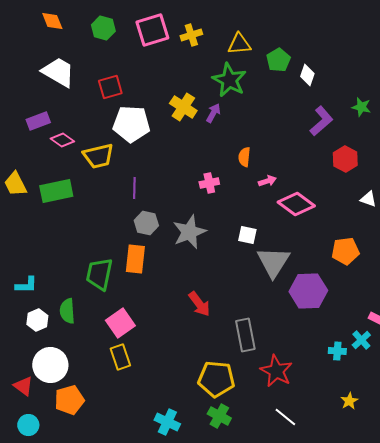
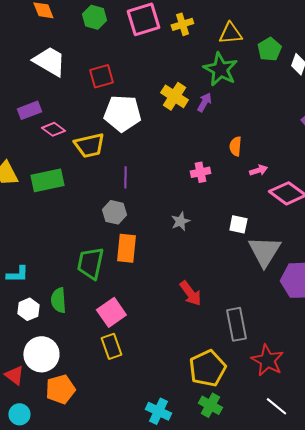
gray hexagon: (146, 223) -> (114, 212), moved
gray star: (189, 232) -> (180, 221), size x0.6
yellow pentagon: (216, 379) -> (207, 368), turned -30

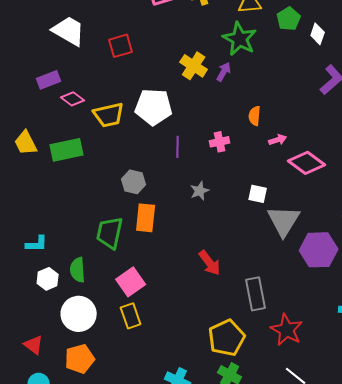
white pentagon: (122, 113) -> (154, 107), moved
purple line: (125, 177) -> (178, 147), moved
white circle: (41, 354) -> (79, 314), moved

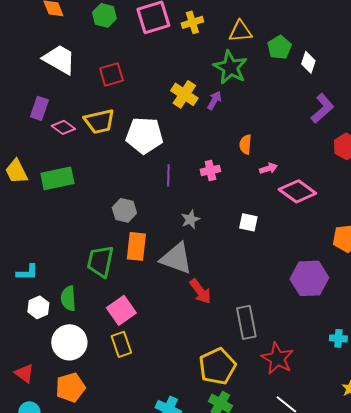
purple rectangle: (49, 80) -> (39, 108), turned -50
yellow trapezoid: (109, 115) -> (99, 121), moved
gray triangle: (284, 221) -> (176, 258), moved, turned -42

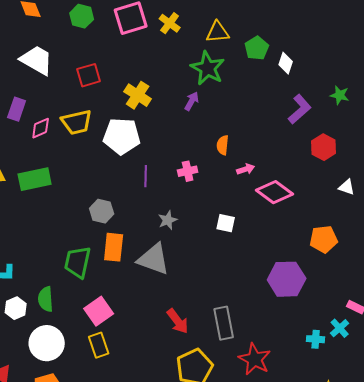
yellow cross: (192, 22) -> (170, 23), turned -35
yellow cross: (184, 94) -> (138, 95), moved
pink diamond: (63, 127) -> (41, 128), turned -60
red arrow: (200, 291) -> (178, 321), moved

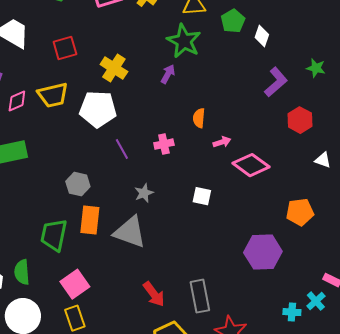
purple line: (146, 176) -> (122, 149), turned -30

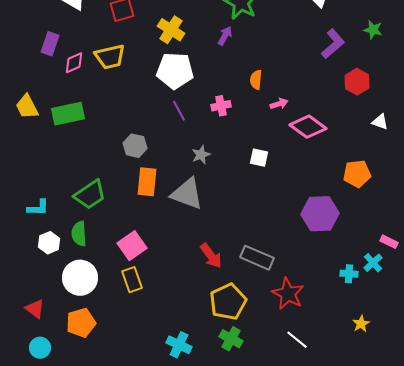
white pentagon: (98, 109) -> (175, 71), moved
green trapezoid: (54, 235) -> (90, 195), moved, turned -136
gray rectangle: (200, 296) -> (257, 258), turned -56

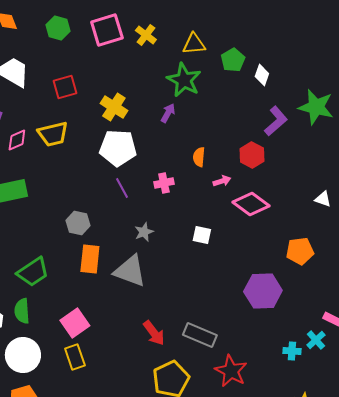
green star: (373, 30) -> (316, 107), size x1.8
red hexagon: (357, 82) -> (252, 155), moved

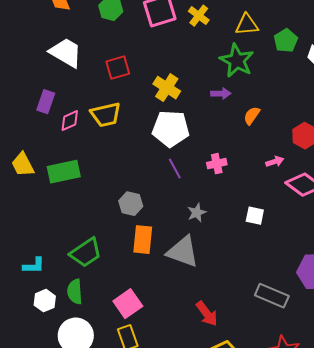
purple arrow: (168, 113) -> (221, 94), turned 60
orange semicircle: (199, 157) -> (252, 116), moved, turned 30
gray rectangle: (200, 335) -> (272, 296), moved

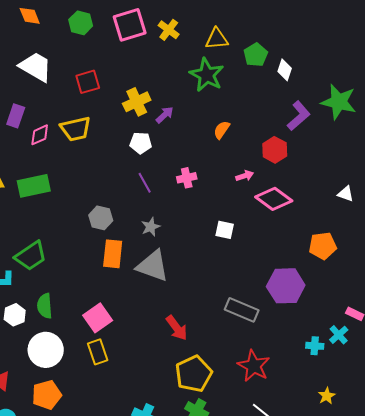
yellow cross: (167, 88) -> (137, 102), turned 32
purple arrow: (221, 94) -> (165, 115), moved, turned -42
white pentagon: (171, 129) -> (141, 143), size x0.6
gray star: (197, 213) -> (151, 227), moved
green trapezoid: (86, 253) -> (31, 256), moved

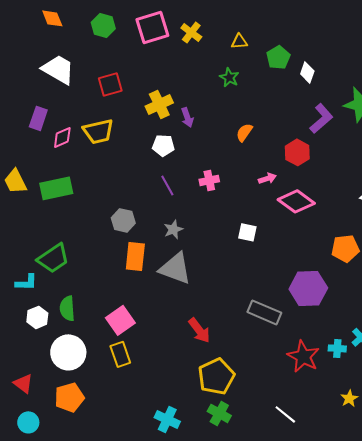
yellow triangle: (217, 39) -> (239, 41), size x0.7
green star: (207, 75) -> (229, 77), size x0.6
purple arrow: (165, 115) -> (187, 117), turned 114
red star: (254, 366) -> (303, 356), moved

